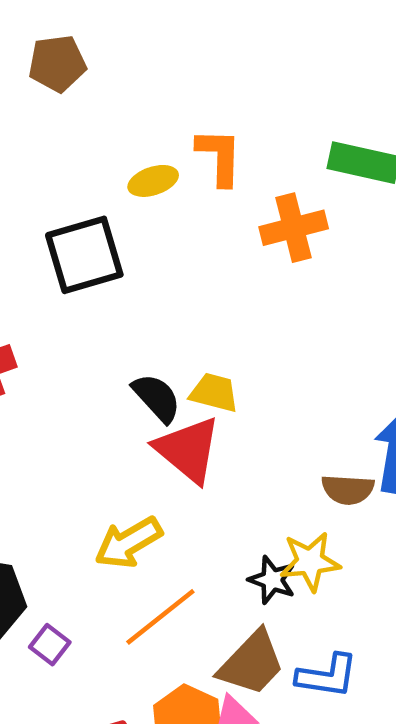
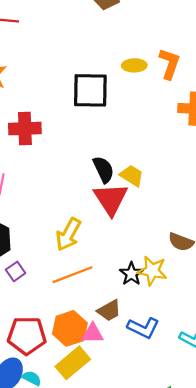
yellow arrow: (128, 543) -> (68, 234), turned -48
brown trapezoid: (252, 663) -> (109, 310), size x0.7

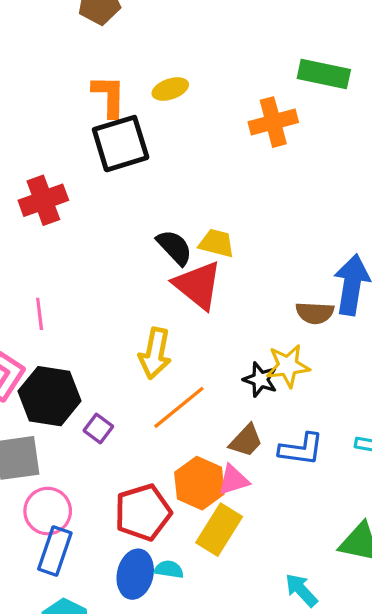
orange L-shape: (170, 64) -> (109, 96), moved
red cross: (25, 129) -> (43, 200), moved

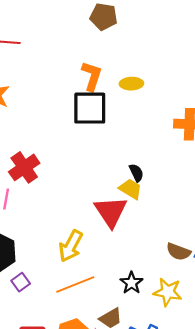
red cross: (43, 200) -> (24, 167), moved, turned -32
black semicircle: (174, 247) -> (136, 173), moved, size x0.7
yellow star: (288, 366) -> (168, 292), moved

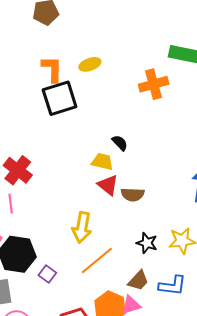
yellow trapezoid: (131, 189) -> (102, 162), moved
red triangle: (111, 212) -> (108, 185), size x0.7
brown semicircle: (179, 252) -> (133, 195), moved

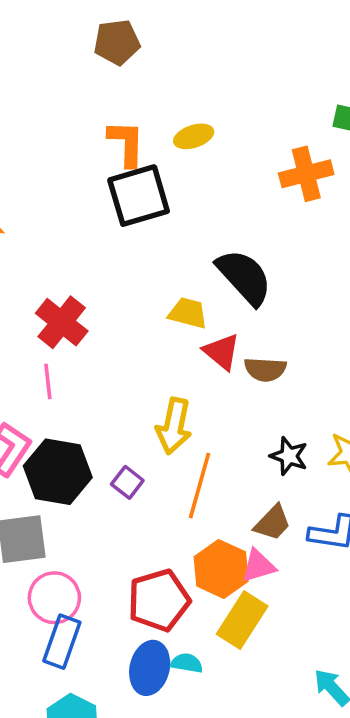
black semicircle: (120, 143) -> (244, 277), size x2.0
yellow trapezoid: (102, 162) -> (188, 313), moved
orange line: (97, 261) -> (200, 486), turned -36
purple square: (47, 274) -> (127, 482), moved

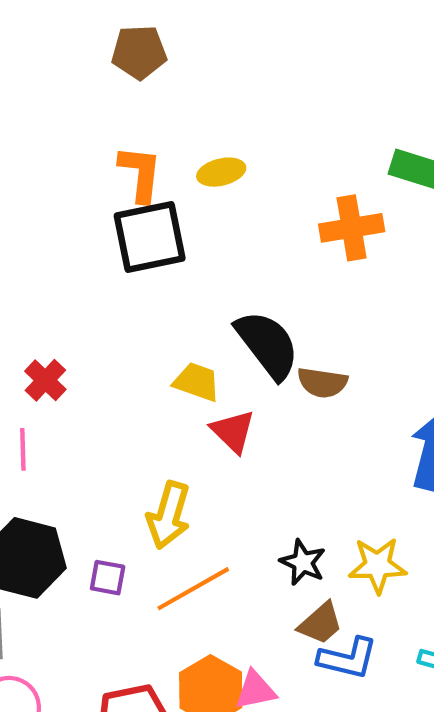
red cross: (62, 322) -> (45, 380), size x0.7
brown semicircle: (265, 369) -> (322, 383), moved
purple square: (127, 482) -> (108, 578), turned -32
orange line: (200, 486) -> (193, 589), turned 40
brown trapezoid: (273, 523) -> (321, 623), moved

